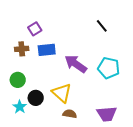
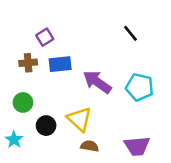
cyan star: (20, 107) -> (14, 140), moved

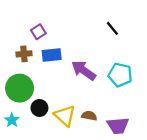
green circle: (23, 102) -> (20, 88), size x1.6
yellow triangle: (79, 119) -> (65, 116), moved
brown semicircle: (90, 146) -> (89, 116), moved

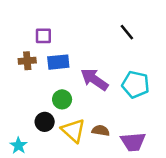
purple square: (38, 32) -> (43, 36), turned 32
green circle: (20, 88) -> (62, 99), moved, size x0.6
cyan star: (12, 120) -> (18, 146), moved

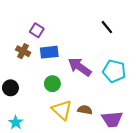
purple square: (43, 36) -> (37, 30), turned 32
brown cross: (27, 61) -> (23, 51), turned 32
black circle: (45, 122) -> (10, 88), moved

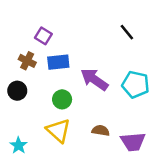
black circle: (10, 88) -> (17, 91), moved
yellow triangle: (62, 110) -> (58, 131), moved

